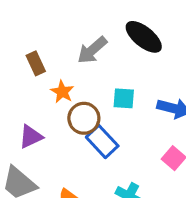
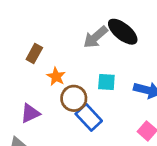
gray arrow: (92, 50) -> (96, 37), moved
brown rectangle: (36, 63) -> (34, 53), turned 54

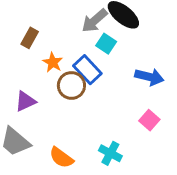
cyan square: (106, 82) -> (106, 44), moved, turned 30
blue rectangle: (89, 117) -> (87, 70), moved

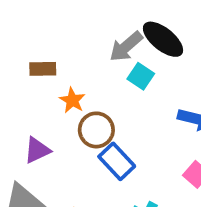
brown rectangle: (30, 38) -> (43, 69), turned 60
blue rectangle: (87, 70) -> (117, 161), moved

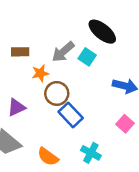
gray arrow: (126, 47) -> (63, 52), moved
orange star: (72, 100) -> (40, 73), turned 30

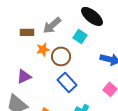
gray arrow: (63, 52) -> (52, 25), moved
brown circle: (57, 93) -> (61, 56), moved

